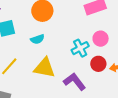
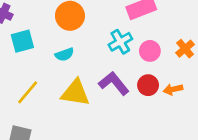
cyan cross: (80, 48) -> (120, 42), moved
purple L-shape: (75, 82) -> (114, 83), moved

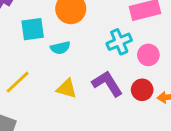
cyan square: (22, 41) -> (33, 29), moved
yellow triangle: (75, 93) -> (67, 88), size x0.7

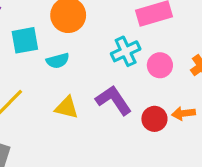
red circle: (142, 90) -> (154, 119), moved

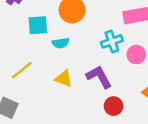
red circle: (154, 119) -> (113, 106), moved

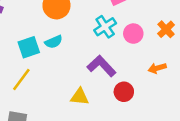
cyan square: (38, 25) -> (29, 47), moved
yellow triangle: (64, 79) -> (80, 97), moved

